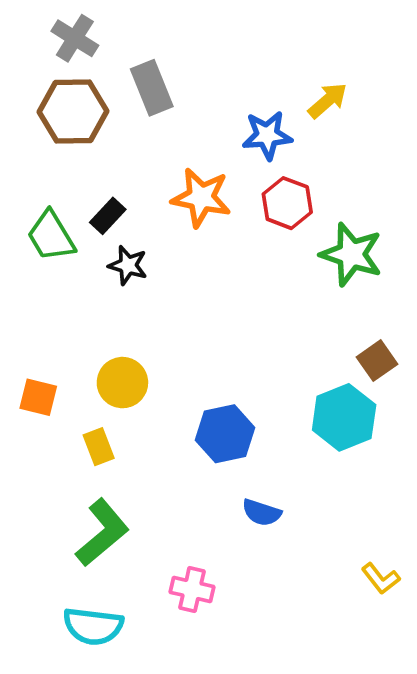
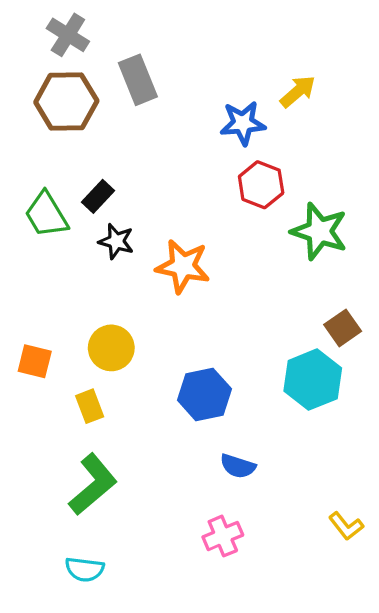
orange star: (201, 198) -> (183, 266), moved
pink cross: (192, 589) -> (223, 536), moved, turned -36
cyan semicircle: (93, 626) -> (85, 569), size x0.7

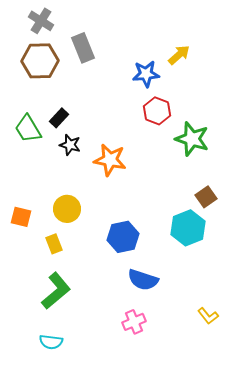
blue semicircle: (238, 466) -> (143, 280), size x1.4

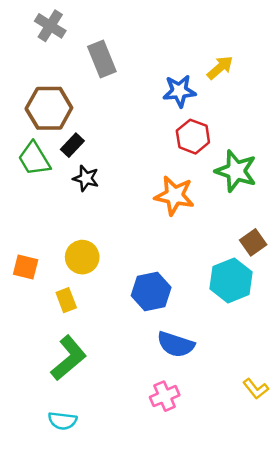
brown hexagon: (40, 61) -> (49, 108), moved
orange star: (110, 160) -> (174, 196), moved

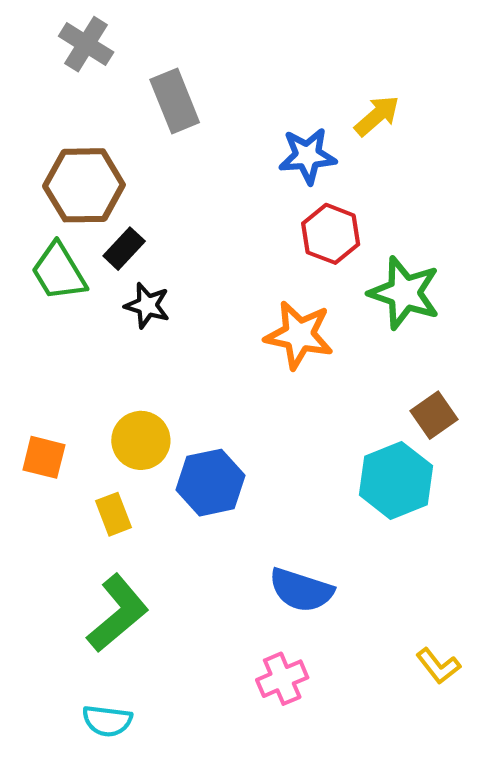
blue hexagon: (151, 292) -> (210, 483), moved

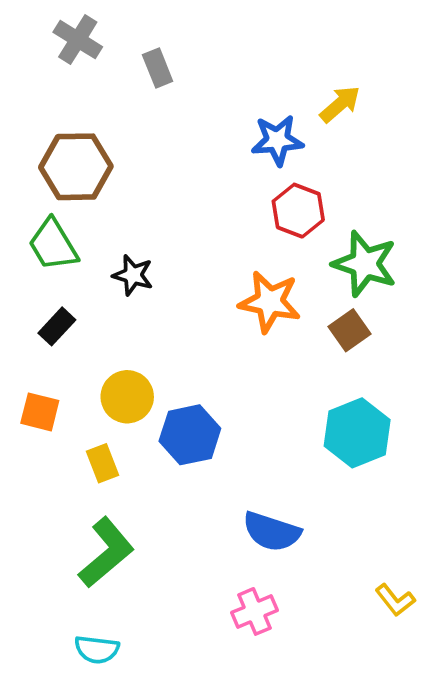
gray rectangle: (175, 101) -> (158, 68), moved, size x0.7
black rectangle: (124, 249) -> (57, 326), moved
brown square: (434, 415) -> (350, 330), moved

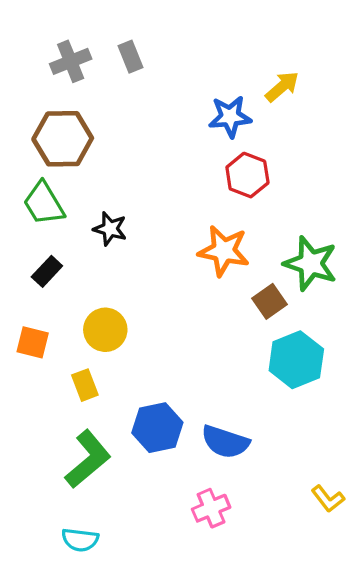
gray cross: (78, 40) -> (71, 61), moved, turned 36
green star: (365, 264) -> (311, 263), moved
brown square: (350, 330) -> (269, 301), moved
blue hexagon: (190, 435) -> (157, 428), moved

